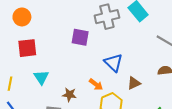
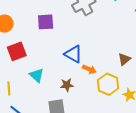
purple square: (80, 37) -> (46, 22), moved
blue triangle: (113, 63) -> (73, 54), moved

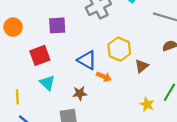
red square: (17, 51) -> (40, 55), moved
yellow hexagon: (108, 84) -> (119, 49), moved

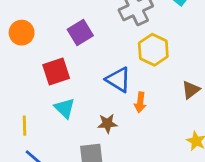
purple square: (57, 25) -> (80, 32), turned -30
yellow hexagon: (119, 49) -> (153, 50), moved
orange arrow: (104, 77) -> (140, 102), turned 72

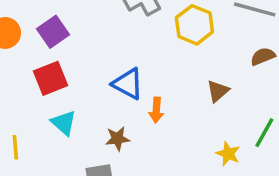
purple square: (80, 32) -> (53, 32), moved
yellow hexagon: (153, 50) -> (194, 25), moved

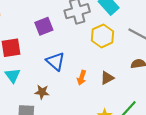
purple square: (53, 32) -> (44, 26), moved
orange arrow: (156, 110) -> (82, 78), moved

